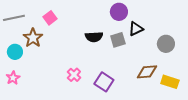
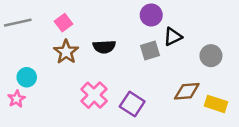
black semicircle: (94, 37) -> (104, 47), moved
brown star: (33, 38) -> (66, 52), moved
cyan circle: (15, 52) -> (27, 77), moved
pink cross: (74, 75) -> (94, 95), size x1.5

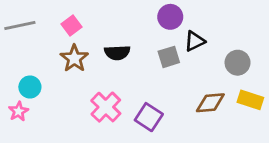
yellow rectangle: (216, 104) -> (250, 100), moved

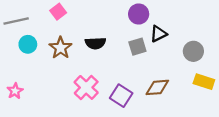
pink square: (71, 25) -> (58, 12), moved
cyan circle: (30, 87) -> (28, 44), moved
brown diamond: (210, 103) -> (157, 87), moved

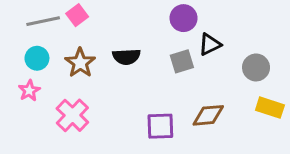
gray line: (16, 21) -> (43, 21), moved
pink cross: (86, 87) -> (72, 115), moved
pink star: (15, 91) -> (29, 91), moved
purple square: (121, 96) -> (160, 126), turned -35

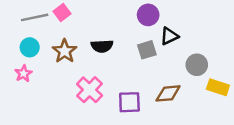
gray circle: (256, 67) -> (197, 65), moved
pink cross: (72, 115) -> (90, 90), moved

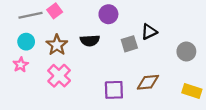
purple circle: (148, 15) -> (108, 14), moved
gray circle: (197, 65) -> (186, 52), moved
yellow rectangle: (218, 87) -> (192, 91), moved
pink cross: (90, 90) -> (59, 76), moved

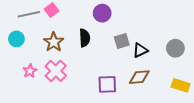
black triangle: (149, 32) -> (140, 50), moved
black semicircle: (90, 41) -> (85, 38), turned -90
cyan circle: (26, 42) -> (16, 39), moved
pink star: (21, 65) -> (30, 71), moved

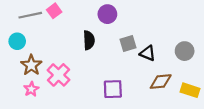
brown star: (54, 42) -> (31, 65), moved
black triangle: (140, 50) -> (148, 53), turned 49
pink star: (30, 71) -> (31, 89), moved
brown diamond: (139, 77) -> (161, 81), moved

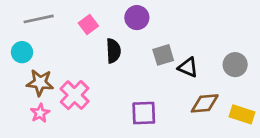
pink square: (54, 11) -> (88, 24), moved
brown star: (31, 65) -> (40, 83), turned -30

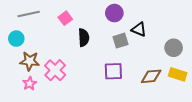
purple circle: (137, 18) -> (114, 13), moved
black triangle: (188, 67) -> (139, 29), moved
purple square: (144, 113) -> (113, 71), moved
yellow rectangle: (242, 114) -> (178, 74), moved

